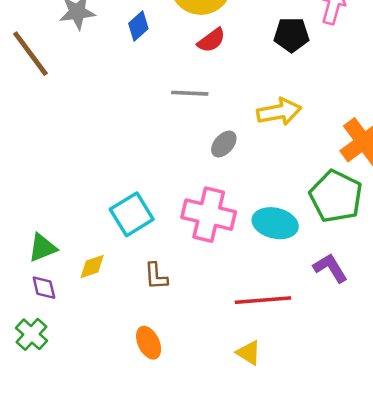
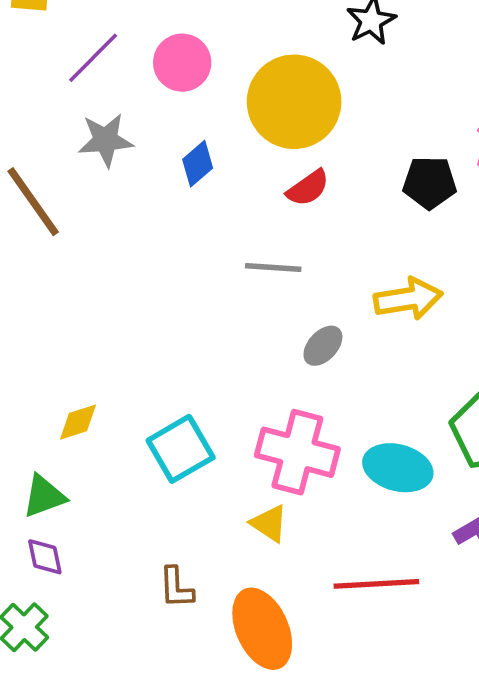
yellow diamond: (92, 267) -> (78, 422), moved
brown L-shape: (156, 276) -> (176, 588), moved
orange ellipse: (149, 343) -> (262, 629), moved, size x1.6
yellow triangle: (249, 353) -> (269, 523), moved

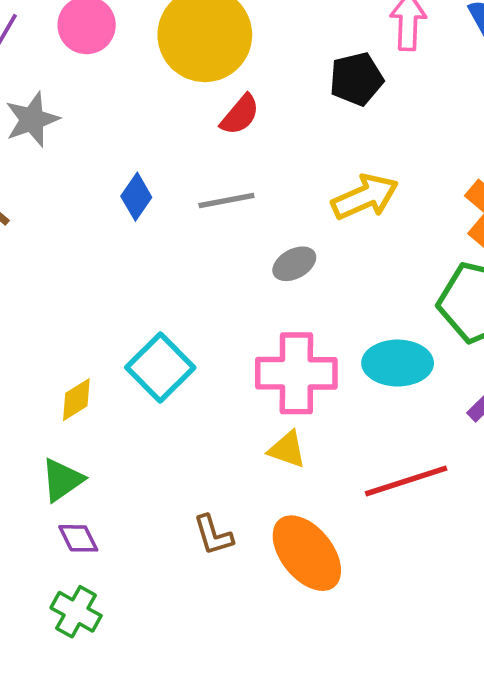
blue diamond: (198, 164) -> (136, 197), moved
gray ellipse: (323, 346) -> (294, 264), turned 33
cyan square: (181, 449) -> (160, 368), moved

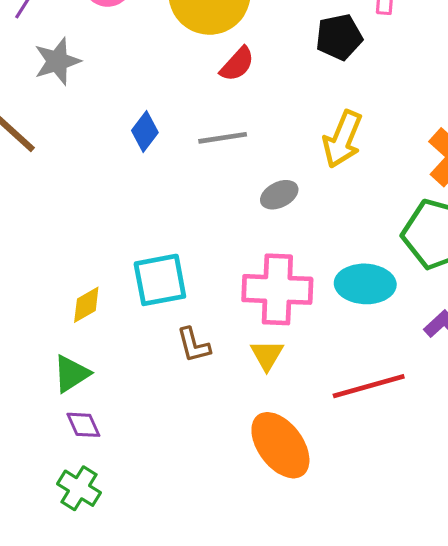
yellow arrow: (365, 197) -> (343, 139), turned 134
cyan square: (160, 368) -> (160, 280), turned 32
yellow triangle: (287, 449) -> (267, 355), turned 39
brown L-shape: (213, 535) -> (194, 345), moved

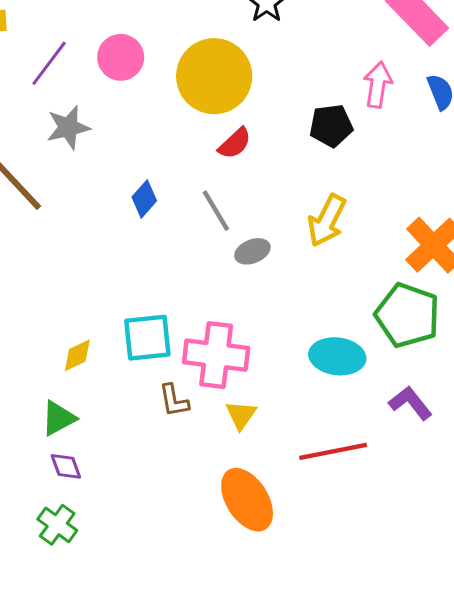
gray line: (223, 138) -> (216, 211), turned 63
gray ellipse: (279, 195) -> (252, 251), moved
pink cross: (277, 289) -> (216, 355), moved

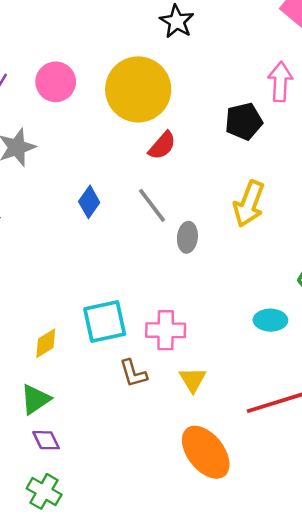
gray ellipse: (252, 251) -> (187, 237), turned -56
pink cross: (216, 355) -> (166, 330), size x0.7
cyan ellipse: (337, 356) -> (270, 320), size x0.7

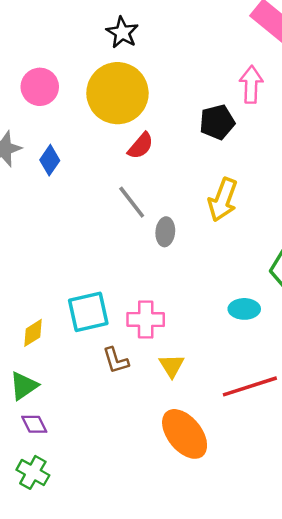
black star: (177, 21) -> (122, 32), moved
blue diamond: (89, 202) -> (50, 160), moved

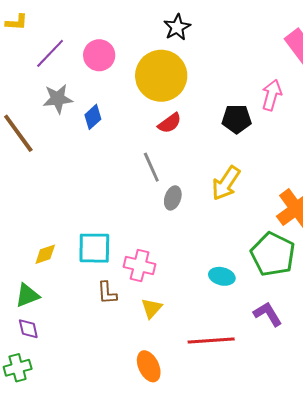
orange ellipse: (185, 434) -> (149, 366), size x0.7
green cross: (33, 472) -> (18, 368), turned 32

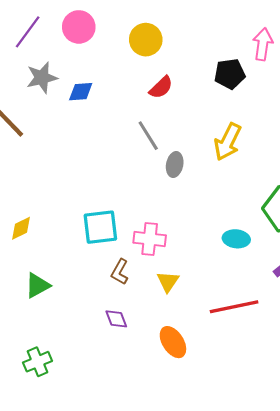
yellow circle: (161, 76) -> (146, 40), size x0.6
blue diamond: (93, 117) -> (81, 92), turned 45
yellow diamond: (45, 254) -> (21, 228), moved
brown L-shape: (107, 293) -> (120, 272), turned 40
purple diamond: (28, 329) -> (116, 319), moved

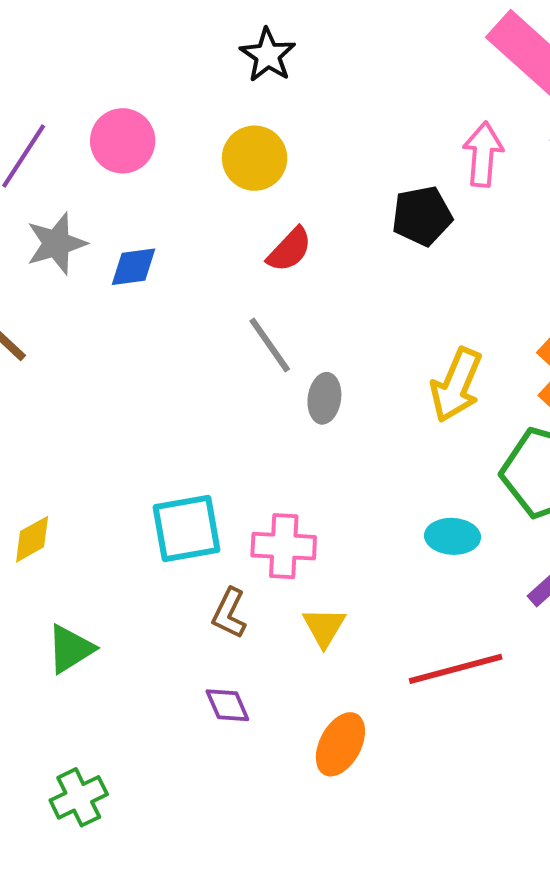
yellow arrow: (228, 142) -> (456, 385), moved
orange ellipse: (173, 342) -> (340, 744), turned 64

